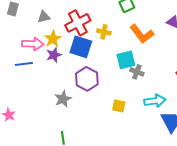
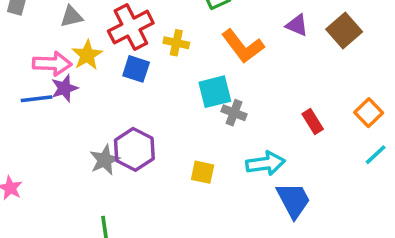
blue square: (81, 47) -> (136, 69), size x0.7
purple star: (54, 55) -> (64, 88), moved
purple hexagon: (87, 79) -> (134, 149), moved

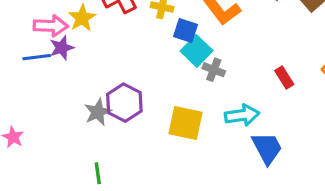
blue square: (136, 69) -> (186, 31), moved
cyan square: (215, 92) -> (197, 51), turned -32
yellow square: (203, 172) -> (186, 123), size x1.6

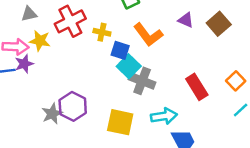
yellow star: (82, 18) -> (40, 41), turned -30
gray cross: (214, 70) -> (142, 81), size x1.5
red rectangle: (284, 78) -> (197, 87), size x1.5

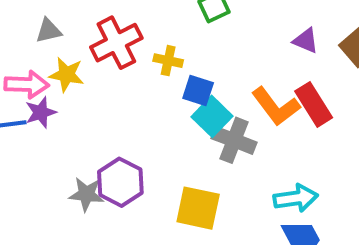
orange L-shape: (148, 35) -> (276, 106), moved
red rectangle: (197, 87) -> (314, 104), moved
gray star: (52, 114) -> (86, 194), turned 30
cyan arrow: (164, 116) -> (296, 198), moved

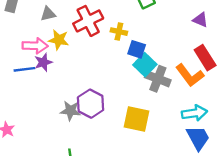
orange L-shape: (276, 106) -> (190, 75), moved

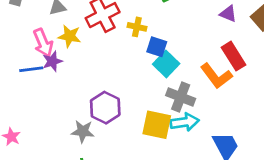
pink arrow: (35, 46) -> (43, 43), turned 65
gray cross: (158, 79) -> (181, 97), moved
gray star: (70, 111) -> (83, 131), moved
cyan arrow: (194, 113) -> (185, 122), moved

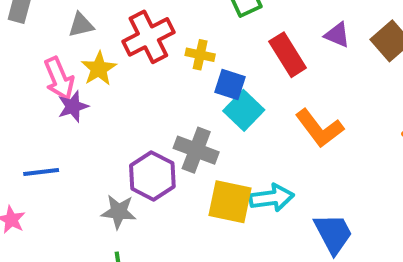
yellow star: (70, 36) -> (99, 69), turned 30
red rectangle: (233, 56) -> (288, 55), moved
blue line: (31, 69) -> (41, 172), moved
gray cross: (181, 97) -> (196, 150), moved

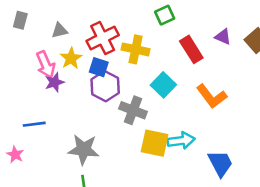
yellow cross: (200, 55) -> (136, 49), size x1.5
blue square: (230, 85) -> (99, 67), moved
purple hexagon: (152, 176) -> (105, 86), moved
gray star: (119, 212) -> (84, 149), size x1.4

